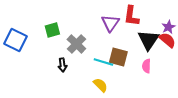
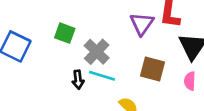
green square: (52, 30) -> (65, 33), turned 35
cyan line: (103, 62) -> (102, 76), moved

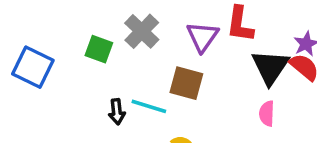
gray cross: (97, 52) -> (142, 31), moved
brown square: (153, 69) -> (186, 83), moved

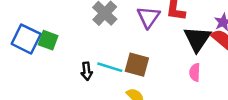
green square: (99, 49) -> (48, 40), moved
brown square: (186, 83) -> (137, 65), moved

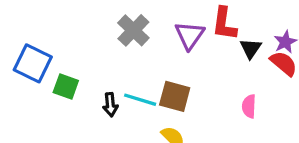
black triangle: (197, 39) -> (251, 49), moved, size x0.6
green square: (48, 40) -> (66, 86), moved

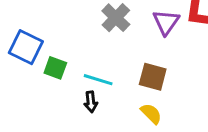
cyan line: (140, 100) -> (98, 80), moved
black arrow: (110, 105) -> (91, 102), moved

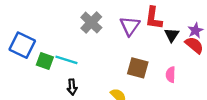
brown square: (153, 77) -> (138, 68), moved
cyan line: (98, 80) -> (66, 60), moved

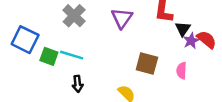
gray cross: (91, 23) -> (74, 16), moved
purple triangle: (130, 26) -> (122, 18), moved
purple star: (195, 30) -> (191, 41), moved

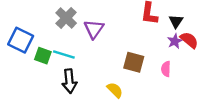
purple triangle: (122, 18) -> (94, 29), moved
black triangle: (183, 29) -> (176, 21), moved
black arrow: (78, 84) -> (69, 81), size x1.5

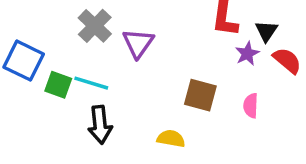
purple star: (175, 41) -> (247, 54), moved
yellow semicircle: (115, 90) -> (171, 139), turned -35

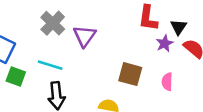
green square: (58, 85) -> (16, 77), moved

